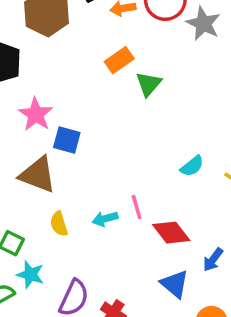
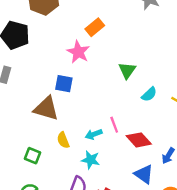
green triangle: (148, 84) -> (127, 70), moved
pink star: (36, 114) -> (78, 52), moved
cyan star: (30, 275) -> (91, 160), moved

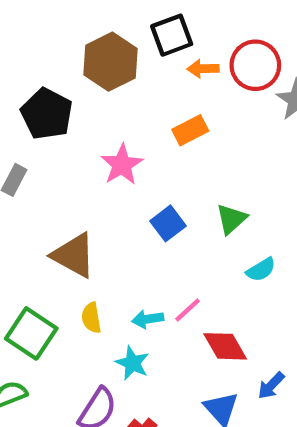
pink star: (78, 52) -> (122, 165), moved
blue square: (64, 84) -> (168, 223), moved, turned 30
pink line: (114, 125) -> (188, 310), turned 56
green square: (32, 156) -> (31, 333), size x1.6

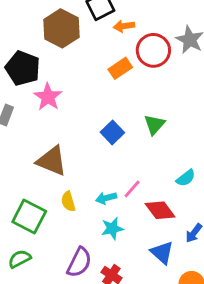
red circle: (255, 65) -> (153, 50), moved
pink star: (122, 165) -> (48, 97), moved
cyan semicircle: (261, 270) -> (186, 178), moved
cyan star: (132, 363) -> (112, 228), moved, turned -30

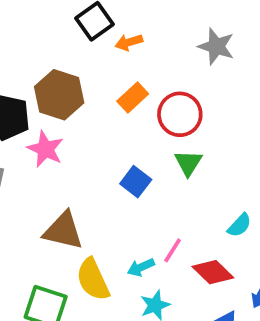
brown hexagon: (61, 28) -> (59, 95), moved
red circle: (153, 50) -> (180, 114), moved
yellow semicircle: (68, 201) -> (93, 279), size x1.6

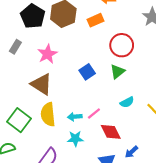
orange rectangle: (133, 97) -> (96, 20), moved
pink star: (45, 149) -> (47, 54), moved
cyan semicircle: (239, 225) -> (127, 102), moved

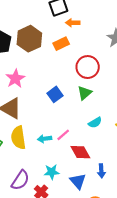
cyan star: (75, 139) -> (52, 172), moved
blue arrow: (131, 152) -> (101, 171), turned -48

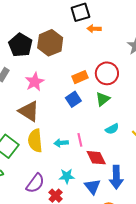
orange rectangle: (61, 44) -> (80, 77), moved
pink line: (63, 135) -> (80, 140), turned -64
blue arrow: (101, 171) -> (116, 177), size x1.6

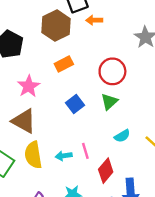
brown hexagon: (50, 43) -> (56, 26), moved
orange rectangle: (80, 77) -> (64, 64), moved
red diamond: (96, 158) -> (106, 171), turned 70

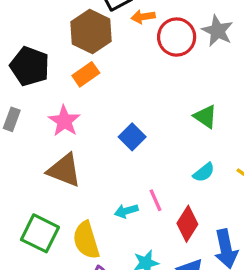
orange rectangle: (64, 64) -> (86, 74), moved
red circle: (112, 71) -> (177, 37), moved
green triangle: (109, 102) -> (205, 117), moved, turned -36
yellow semicircle: (33, 155) -> (86, 240), moved

